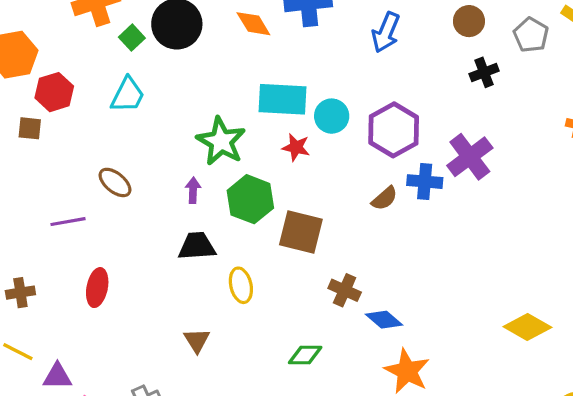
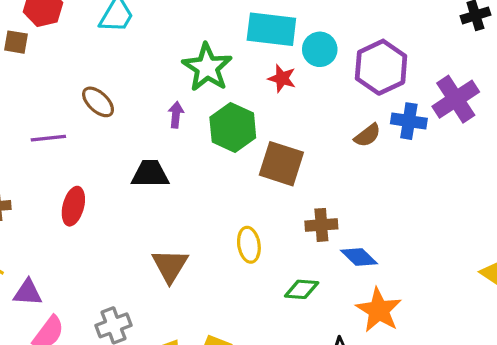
black trapezoid: (197, 246) -> (150, 174), moved
yellow ellipse: (241, 285) -> (249, 245), moved
brown cross: (345, 290) -> (321, 225), turned -32
brown triangle: (197, 340) -> (170, 266), size x1.4
green diamond: (305, 355) -> (302, 289), moved

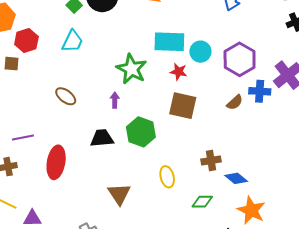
green hexagon: (233, 127) -> (141, 132), moved
purple line: (48, 138) -> (23, 138), moved
brown square: (281, 164) -> (183, 106), moved
red ellipse: (73, 206) -> (56, 162), size x1.4

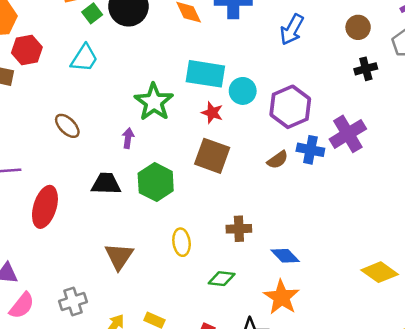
blue diamond: (236, 178) -> (285, 256), moved

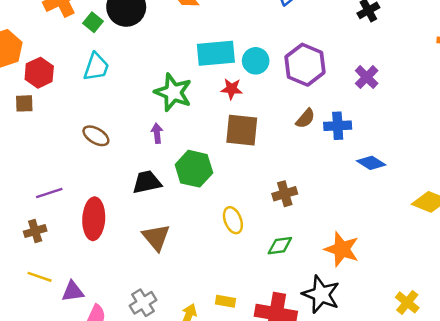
purple cross: (348, 134) -> (367, 77), size x0.7
blue cross: (310, 150) -> (338, 126), moved
brown triangle: (119, 256) -> (156, 237), moved
blue diamond: (285, 256) -> (371, 163), moved

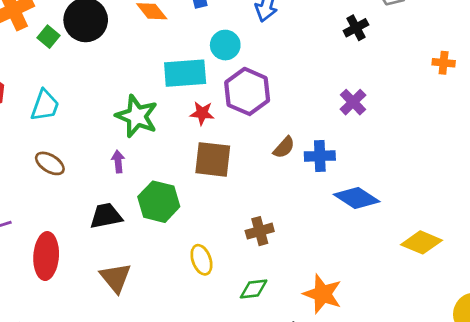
cyan circle: (256, 61) -> (225, 45), moved
purple hexagon: (305, 65) -> (247, 91), moved
cyan trapezoid: (96, 67) -> (45, 105), moved
blue diamond: (371, 163) -> (357, 198), size x1.4

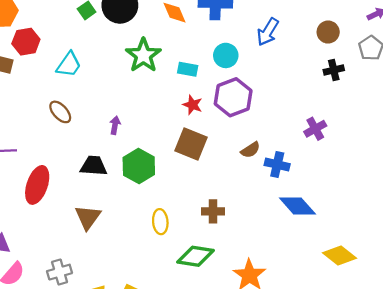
cyan rectangle: (185, 73) -> (188, 69), size x0.6
green star: (137, 116) -> (143, 55), moved
green diamond: (254, 289) -> (195, 256), size x1.5

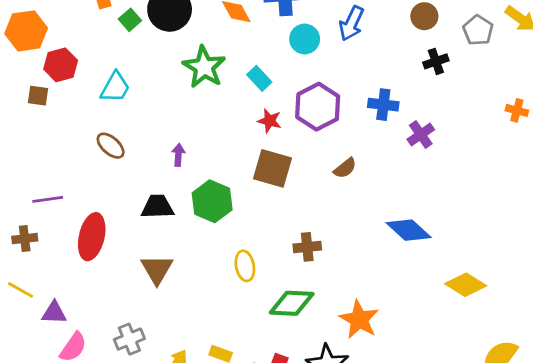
cyan circle: (226, 55) -> (305, 39), moved
cyan rectangle: (188, 69) -> (259, 78), turned 42
blue cross: (277, 165) -> (383, 105), moved

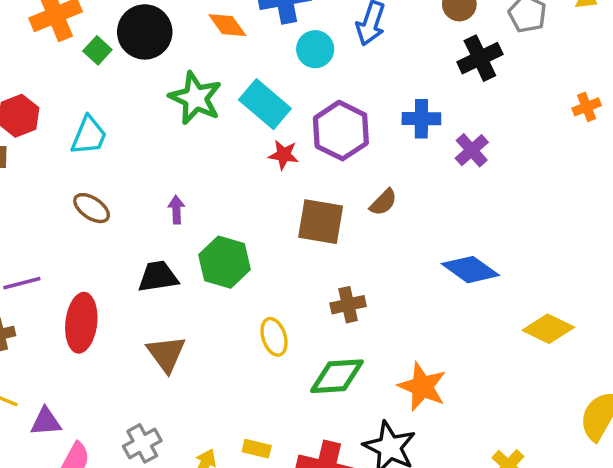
black cross: (436, 61) -> (480, 58), size x1.4
cyan rectangle: (259, 78) -> (265, 104), size x1.6
orange cross: (517, 110) -> (587, 107), turned -30
brown square: (272, 168) -> (321, 222), moved

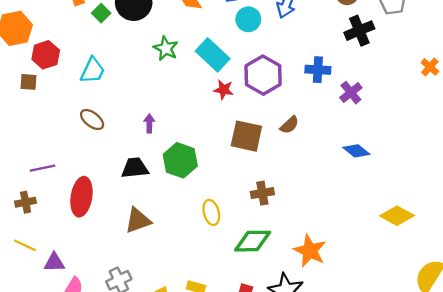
green star: (195, 98) -> (166, 48), size x0.7
orange cross: (587, 107) -> (430, 67), turned -30
blue diamond: (470, 270) -> (356, 151), moved, size x0.7
brown triangle: (166, 354) -> (138, 220), turned 44

